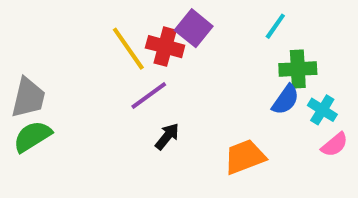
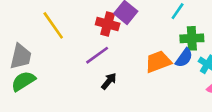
yellow line: (128, 49) -> (53, 25), moved
orange trapezoid: (245, 157) -> (158, 62), moved

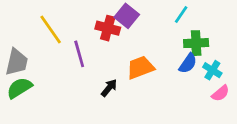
purple line: (97, 55) -> (79, 54), moved, turned -70
orange trapezoid: (158, 62) -> (140, 67), moved

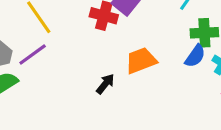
purple line: (79, 54) -> (33, 54), moved, turned 70

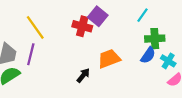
purple line: (33, 54) -> (31, 54), turned -40

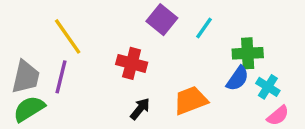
cyan line: (142, 15) -> (204, 28), moved
red cross: (82, 26) -> (132, 63), moved
orange trapezoid: (109, 59) -> (190, 100), moved

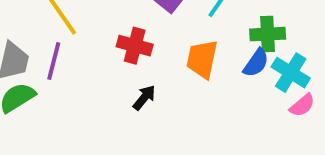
cyan cross: (268, 87) -> (291, 73), size x1.4
orange trapezoid: (190, 100) -> (202, 59), moved, turned -57

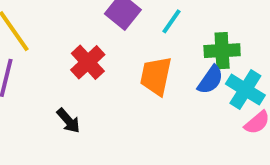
red cross: (135, 46) -> (88, 62), turned 32
black arrow: (144, 98) -> (68, 121), moved, turned 100

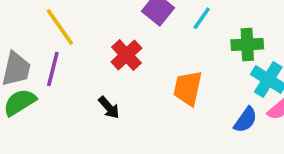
orange trapezoid: (156, 76) -> (188, 88), moved
blue semicircle: (210, 80) -> (245, 120), moved

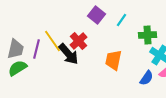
yellow line: (60, 27) -> (52, 41), moved
black arrow: (109, 108) -> (68, 54), moved, size x1.6

